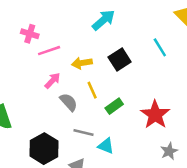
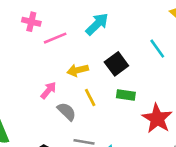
pink cross: (30, 34) -> (31, 22), moved
pink line: (49, 51) -> (55, 38), moved
green rectangle: (114, 106) -> (126, 95), moved, turned 48

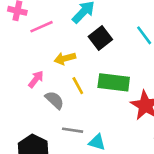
black square: (116, 64) -> (100, 38), moved
green rectangle: (126, 95) -> (114, 82), size x1.6

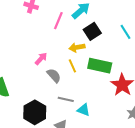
pink line: (42, 27) -> (58, 21), moved, turned -48
yellow arrow: (65, 58) -> (77, 47), moved

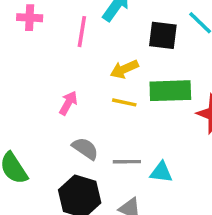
black square: (92, 31) -> (163, 35), moved, turned -36
yellow line: (72, 66) -> (124, 102), turned -40
gray semicircle: (54, 76) -> (85, 149), moved

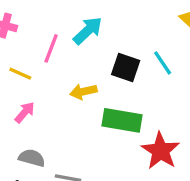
yellow line: (124, 102) -> (20, 74), moved
gray semicircle: (85, 149) -> (32, 158), turned -30

